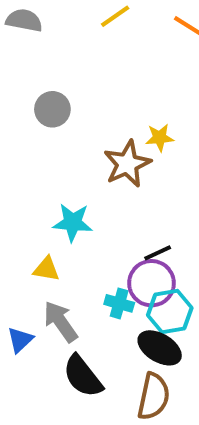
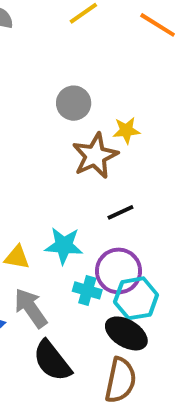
gray circle: (52, 109) -> (74, 103), moved
cyan star: (73, 223) -> (64, 246), moved
black line: (158, 253) -> (120, 212), moved

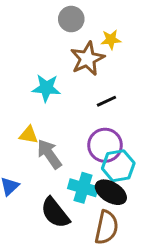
cyan star: (64, 246) -> (46, 88), moved
cyan cross: (87, 290) -> (83, 188), moved, size x1.4
gray arrow: (31, 308) -> (49, 154), moved

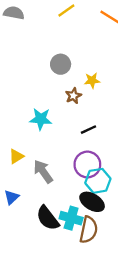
brown star: (87, 59) -> (73, 96), size x0.6
yellow triangle: (29, 135) -> (16, 156), moved, turned -42
cyan cross: (83, 188) -> (71, 218), moved

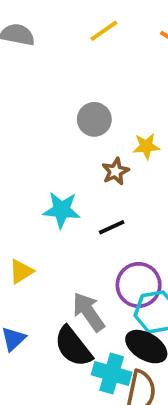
black line: (89, 130) -> (112, 227), moved
gray arrow: (43, 171) -> (89, 312), moved
black semicircle: (48, 218) -> (73, 347), moved

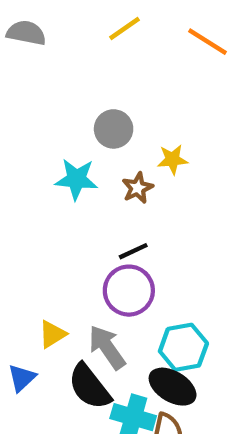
cyan star: (62, 210) -> (76, 179), moved
yellow triangle: (21, 271) -> (52, 334), moved
purple circle: (139, 285) -> (129, 291), moved

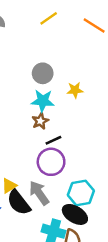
cyan star: (76, 179) -> (43, 101), moved
brown star: (138, 188) -> (40, 121), moved
black semicircle: (90, 387) -> (19, 202), moved

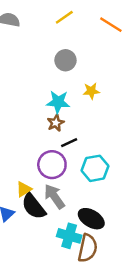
gray circle: (43, 73) -> (65, 60), moved
purple circle: (51, 162) -> (52, 165), moved
cyan hexagon: (81, 193) -> (95, 168), moved

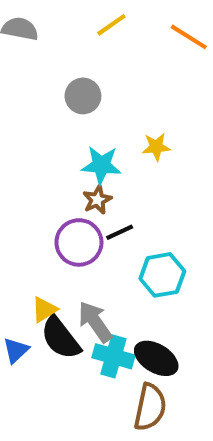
gray circle: (65, 60) -> (83, 96), moved
purple circle: (52, 165) -> (79, 242), moved
cyan cross: (69, 236) -> (113, 356), moved

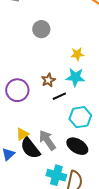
cyan star: (101, 165) -> (75, 77), moved
purple circle: (79, 242) -> (17, 90), moved
cyan cross: (113, 356) -> (56, 175), moved
black ellipse: (156, 358) -> (77, 146), moved

